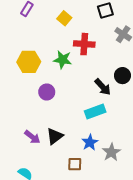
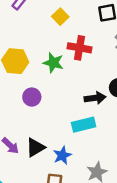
black arrow: (103, 87) -> (95, 98), turned -60
blue star: (90, 142) -> (62, 155), moved

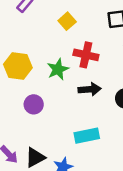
green star: (53, 63) -> (58, 69), turned 30
black arrow: (95, 98) -> (90, 89), moved

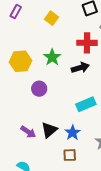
red cross: (86, 55) -> (87, 43), moved

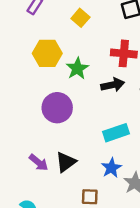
yellow hexagon: (20, 61) -> (47, 53), moved
purple circle: (39, 89) -> (57, 108), size x1.5
blue star: (73, 133) -> (111, 168), moved

